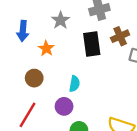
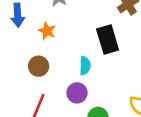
black rectangle: (92, 44) -> (108, 40), moved

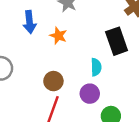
brown circle: (39, 66) -> (53, 81), moved

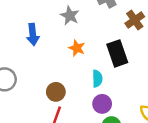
orange star: (58, 36) -> (77, 48), moved
purple circle: (90, 94) -> (102, 104), moved

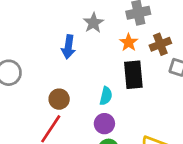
blue arrow: (33, 34) -> (68, 47), moved
orange star: (77, 48) -> (129, 42), moved

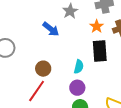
blue arrow: (68, 47) -> (51, 29), turned -60

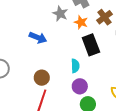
gray star: (70, 11) -> (60, 14), moved

